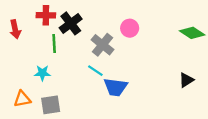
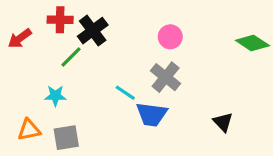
red arrow: (15, 29) -> (20, 38), turned 66
green line: (54, 44) -> (71, 57), turned 48
gray cross: (103, 45) -> (166, 77), moved
black triangle: (186, 80) -> (223, 122), moved, turned -42

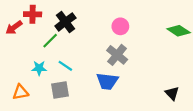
red cross: (60, 20) -> (33, 14), moved
cyan line: (125, 93) -> (65, 66), moved
black triangle: (223, 122) -> (172, 93), moved
gray square: (66, 138) -> (60, 90), moved

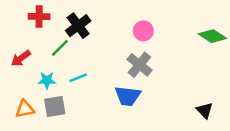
red arrow: (14, 27) -> (21, 58), moved
cyan line: (65, 66) -> (78, 78), turned -56
gray square: (60, 90) -> (55, 106), moved

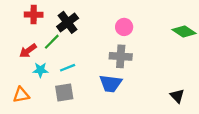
red arrow: (21, 58) -> (28, 51), moved
gray cross: (139, 65) -> (121, 56), turned -35
gray square: (55, 106) -> (64, 93), moved

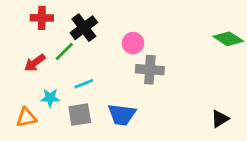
pink circle: (124, 27) -> (133, 43), moved
cyan star: (40, 70) -> (50, 98), moved
blue trapezoid: (111, 84) -> (122, 115), moved
black triangle: (177, 96) -> (220, 119), turned 42

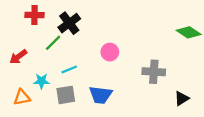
pink circle: (133, 43) -> (110, 52), moved
red arrow: (35, 63) -> (18, 57), moved
gray cross: (150, 70) -> (154, 72), moved

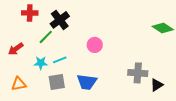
gray cross: (154, 72) -> (138, 73), moved
cyan star: (41, 81) -> (41, 63), moved

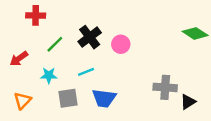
black cross: (60, 20) -> (90, 37), moved
pink circle: (95, 45) -> (121, 44), moved
cyan line: (60, 60) -> (86, 72), moved
orange triangle: (19, 84) -> (22, 101), turned -35

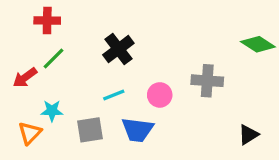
green line: (55, 44) -> (54, 59), moved
pink circle: (121, 44) -> (160, 95), moved
cyan star: (49, 75) -> (52, 111), moved
gray cross: (165, 87) -> (207, 81), moved

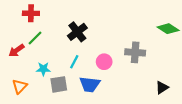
cyan line: (114, 95) -> (74, 62), turned -40
cyan star: (52, 111) -> (43, 69), moved

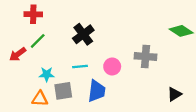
cyan line: (74, 62) -> (80, 66), turned 56
blue trapezoid: (90, 84) -> (97, 91), turned -90
orange triangle: (20, 86) -> (40, 99), moved, turned 49

